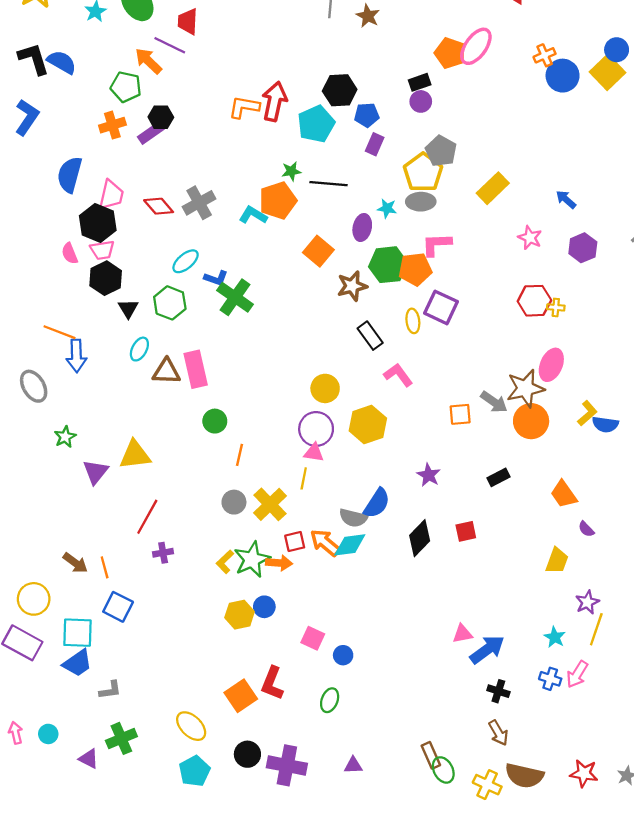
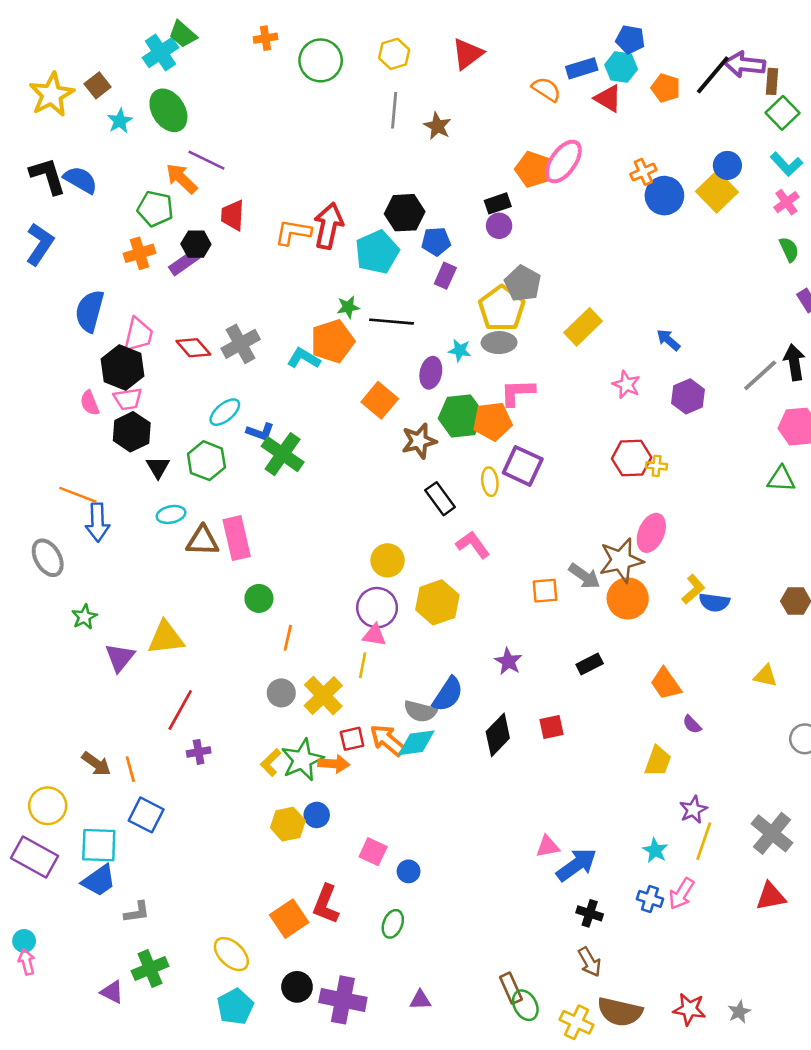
red trapezoid: (188, 22) -> (233, 215), moved
cyan ellipse: (139, 349) -> (171, 514), turned 50
cyan circle: (48, 734) -> (24, 941), moved

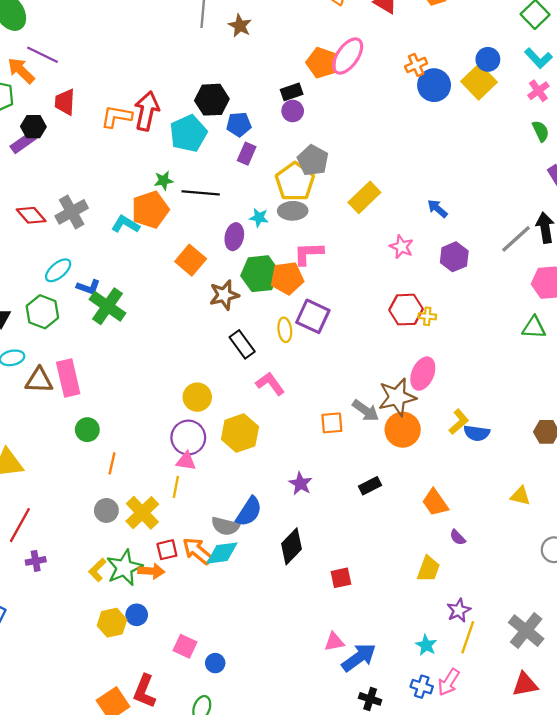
red square: (552, 727) -> (341, 578), moved

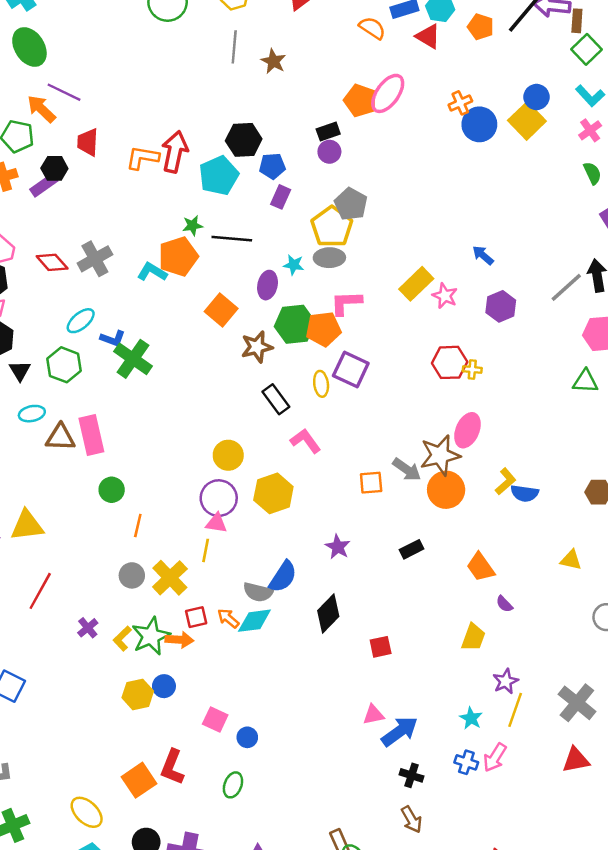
yellow rectangle: (364, 197) -> (416, 284), moved
orange arrow: (197, 551) -> (228, 618), size x0.7
purple cross: (36, 561) -> (88, 628), moved, turned -30

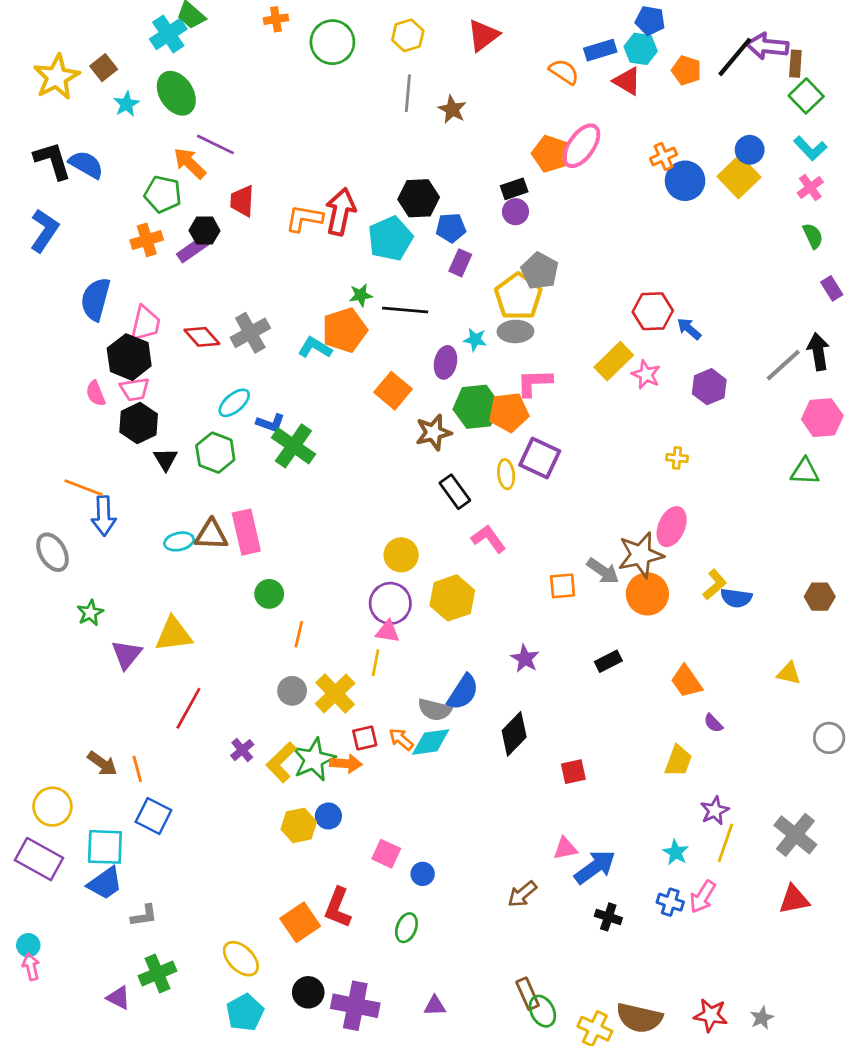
red hexagon: (450, 362) -> (653, 311), moved
cyan ellipse: (32, 414) -> (179, 541), moved
yellow L-shape: (122, 639) -> (281, 762), size x1.4
brown arrow: (412, 819) -> (522, 894), moved, turned 80

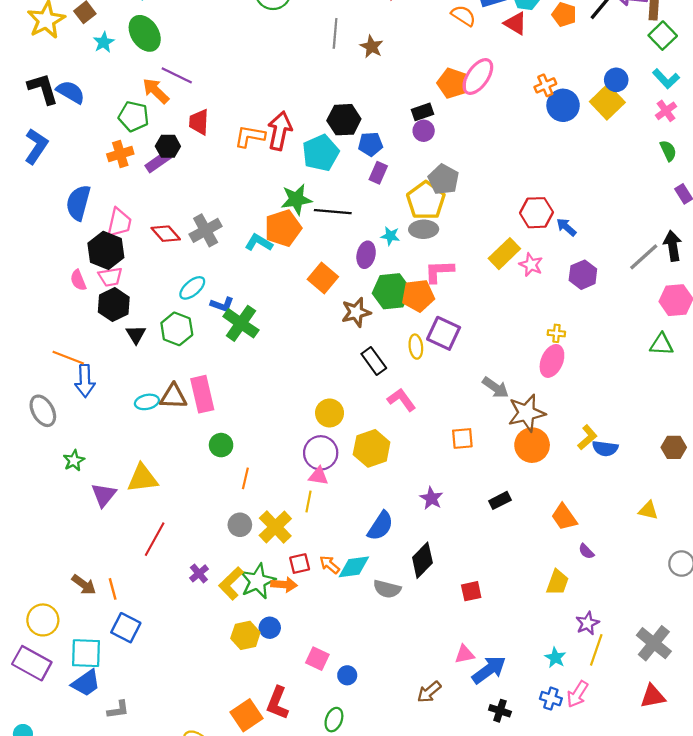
green star: (361, 295) -> (296, 199), size x1.6
pink ellipse: (672, 527) -> (552, 361), moved
gray arrow: (603, 571) -> (496, 388), moved
gray semicircle: (435, 710) -> (387, 589), moved

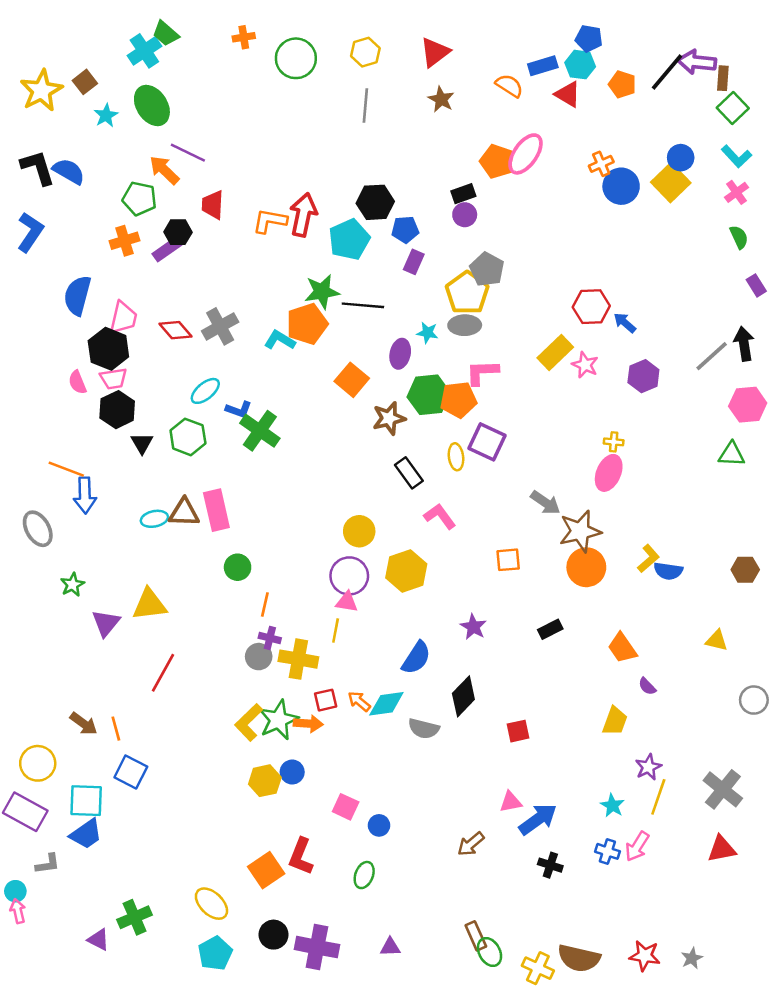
brown star: (372, 47) -> (441, 99), moved
yellow cross: (275, 527) -> (298, 659), turned -36
purple cross: (199, 573) -> (270, 638), moved, turned -36
gray L-shape: (118, 710) -> (48, 864), moved

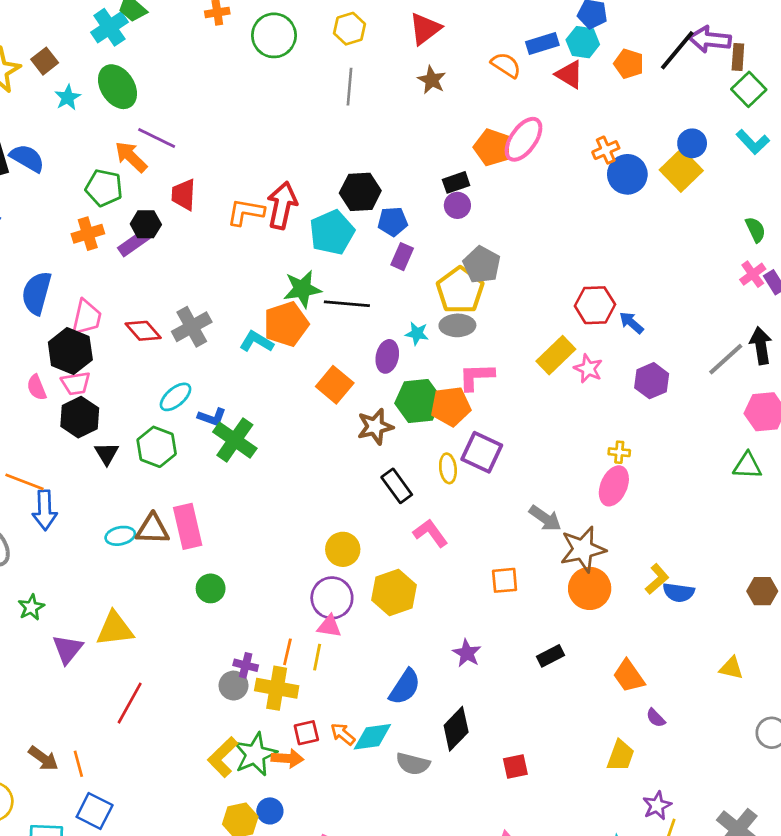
pink cross: (736, 192) -> (753, 274), moved
orange line: (265, 604) -> (287, 652), moved

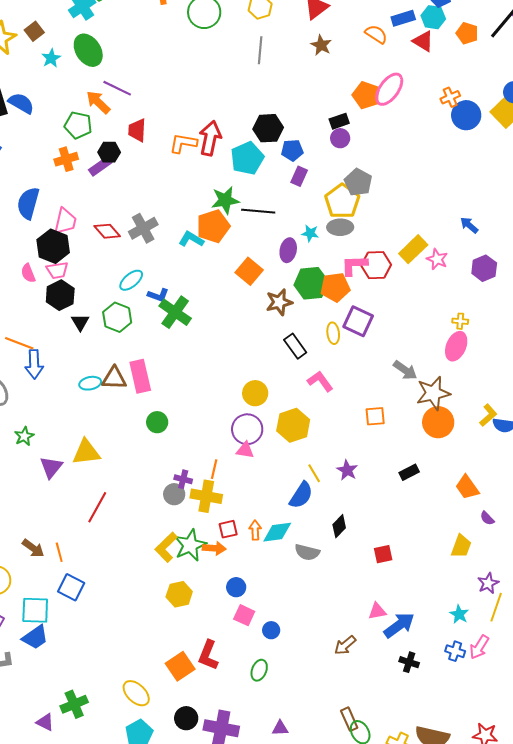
red hexagon: (595, 305) -> (376, 265), moved
yellow line: (317, 657) -> (314, 473), moved, turned -42
black diamond: (456, 729) -> (339, 526), size x0.7
orange arrow: (343, 734) -> (255, 530), turned 48
blue circle: (270, 811) -> (236, 587), moved

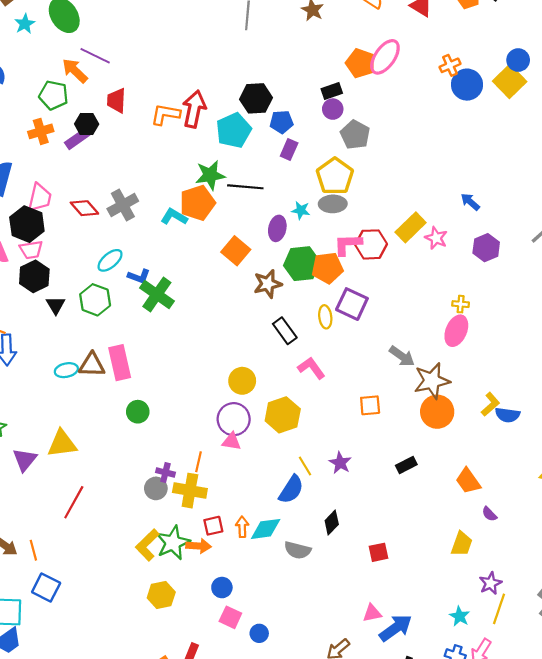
gray pentagon: (358, 182) -> (355, 135), moved

